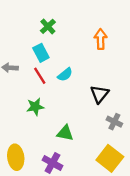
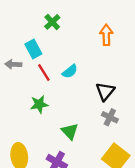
cyan rectangle: (41, 53) -> (33, 49), moved
gray cross: (114, 122) -> (110, 117), moved
green triangle: (65, 133) -> (70, 131), turned 36

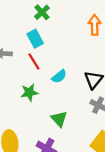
cyan rectangle: (33, 49) -> (35, 39), moved
cyan semicircle: (70, 71) -> (59, 76), moved

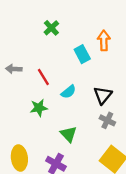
cyan rectangle: (35, 39) -> (82, 54), moved

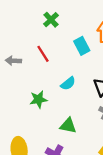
red line: (43, 77) -> (43, 54), moved
green triangle: (68, 134) -> (68, 126), turned -36

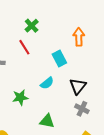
cyan rectangle: (82, 46) -> (59, 58), moved
red line: (43, 54) -> (24, 47), moved

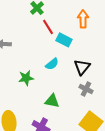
red line: (24, 47) -> (48, 27), moved
cyan rectangle: (59, 58) -> (64, 40), turned -35

